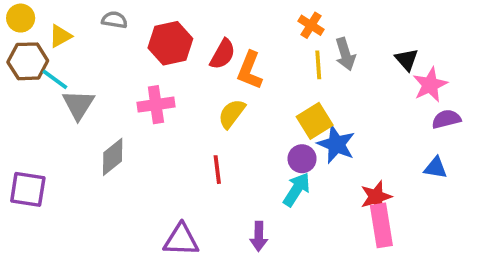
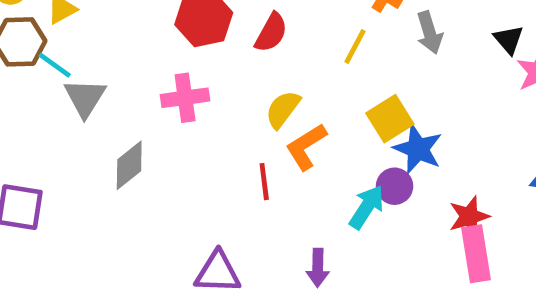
yellow line: (318, 65) -> (355, 47), moved, turned 32
orange L-shape: (250, 70) -> (306, 147), moved, turned 36
purple circle: (302, 159) -> (395, 186), moved

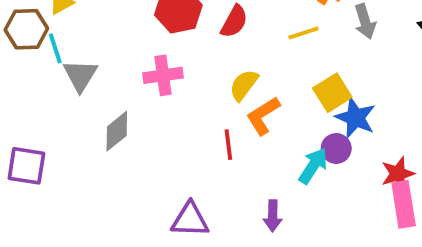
yellow line: (355, 47) -> (303, 33), turned 44
cyan line: (55, 65) -> (55, 48), turned 36

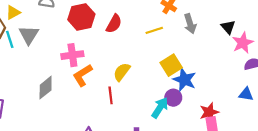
gray triangle: (80, 75) -> (29, 35), moved
yellow semicircle: (244, 85) -> (122, 72), moved
orange L-shape: (263, 116) -> (83, 75), moved

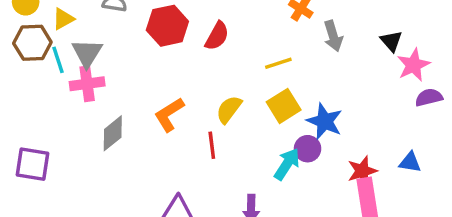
yellow line: (154, 30) -> (278, 63), moved
pink cross: (72, 55) -> (87, 84), moved
yellow square: (171, 65) -> (284, 106), moved
blue triangle: (246, 94) -> (410, 162), moved

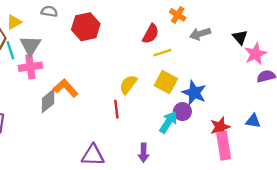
red semicircle: (217, 36) -> (151, 34), moved
gray arrow: (333, 36) -> (200, 34), turned 90
yellow square: (284, 106) -> (166, 82), turned -30
orange L-shape: (169, 115) -> (66, 88), moved, turned 80

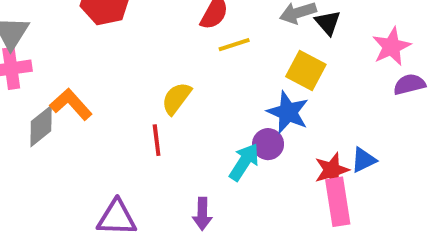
black triangle: (240, 37) -> (328, 23), moved
yellow square: (166, 82) -> (306, 70), moved
blue triangle: (253, 121) -> (364, 160), moved, turned -35

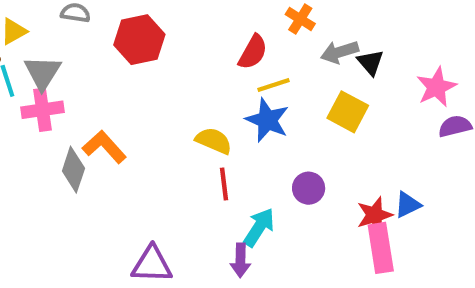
yellow semicircle: (176, 98) -> (214, 141), turned 76
blue star: (288, 112) -> (267, 120), moved
gray diamond: (41, 126) -> (73, 170), turned -33
red line: (157, 140) -> (224, 184), moved
cyan arrow: (244, 162) -> (259, 227), moved

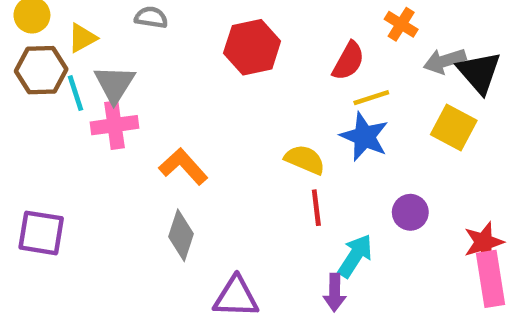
red hexagon: (139, 40) -> (252, 47), moved
black triangle: (370, 62) -> (479, 72), size x1.5
gray diamond: (73, 170) -> (181, 235), moved

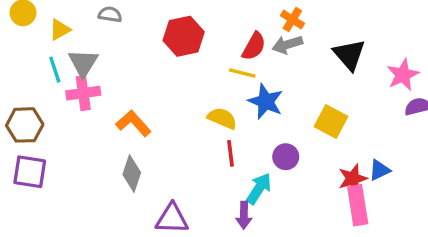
gray arrow: (445, 61) -> (287, 45), moved
brown hexagon: (41, 70) -> (25, 125), moved
yellow line: (371, 98) -> (242, 73), moved, turned 32
yellow square: (454, 127) -> (331, 122), moved
purple circle: (410, 212) -> (286, 157), moved

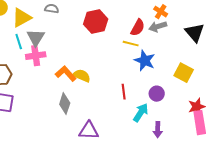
yellow triangle: (60, 30) -> (22, 18), size x1.5
yellow semicircle: (222, 118) -> (82, 76), moved
purple arrow: (244, 215) -> (158, 130), moved

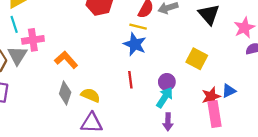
gray triangle: (36, 38) -> (17, 55), moved
blue star: (145, 61) -> (135, 44), moved
yellow semicircle: (82, 76) -> (90, 95), moved
cyan arrow: (141, 113) -> (165, 97), moved

